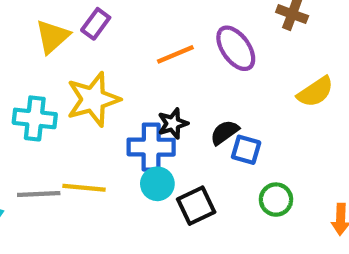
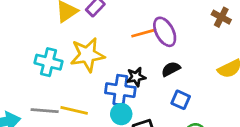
purple ellipse: (236, 48) -> (165, 32), moved
black semicircle: (225, 132) -> (171, 69), moved

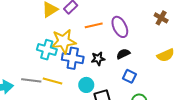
orange line: (144, 33) -> (94, 25), moved
cyan cross: (49, 62) -> (47, 50), moved
blue cross: (120, 90) -> (73, 58), moved

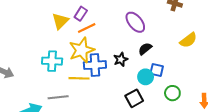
orange line: (94, 25) -> (87, 28), moved
cyan cross: (47, 50) -> (52, 61), moved
yellow line: (52, 81) -> (79, 78), moved
cyan circle: (86, 85) -> (146, 77), moved

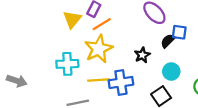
blue cross: (95, 65) -> (121, 82), moved
blue square: (157, 70) -> (179, 32), moved

